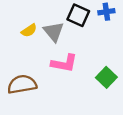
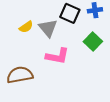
green square: (106, 77) -> (93, 42), moved

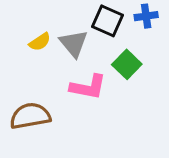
green square: (93, 42) -> (127, 64), moved

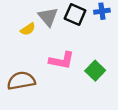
gray triangle: (74, 43) -> (48, 17), moved
green square: (127, 64) -> (95, 71), moved

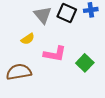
yellow semicircle: (28, 29) -> (28, 39), moved

